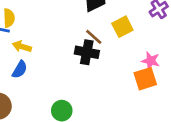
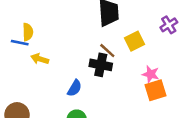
pink star: (151, 61) -> (151, 74), moved
blue semicircle: (20, 70) -> (75, 88), moved

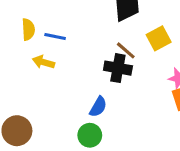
blue line: (20, 43) -> (55, 36), moved
blue semicircle: (75, 88) -> (98, 107), moved

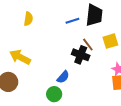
blue line: (55, 36) -> (72, 21), moved, turned -40
yellow arrow: (43, 62) -> (20, 57), moved, size x1.5

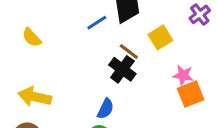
yellow semicircle: (28, 19) -> (32, 37), turned 144
black cross: (81, 55) -> (122, 69), turned 30

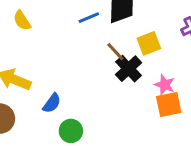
black cross: (122, 69) -> (129, 69), moved
blue semicircle: (106, 109) -> (52, 103), moved

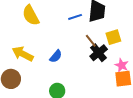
yellow semicircle: (22, 21) -> (31, 15), size x1.5
blue semicircle: (52, 103) -> (56, 56), moved

